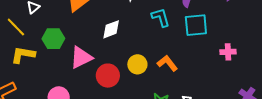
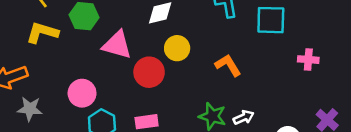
pink triangle: (81, 58) -> (117, 45), turned 35
yellow circle: (137, 64) -> (177, 48), moved

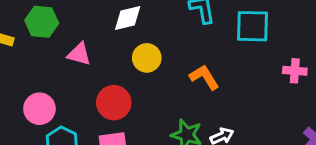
pink triangle: (117, 45) -> (79, 54), size x0.7
red circle: (149, 72) -> (114, 103), moved

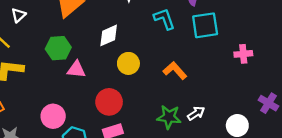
green hexagon: (42, 22) -> (58, 48), moved

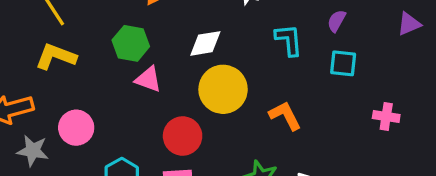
cyan square: (205, 25) -> (343, 63), size x0.7
yellow circle: (128, 63) -> (223, 89), size x1.5
pink circle: (53, 116) -> (76, 128), moved

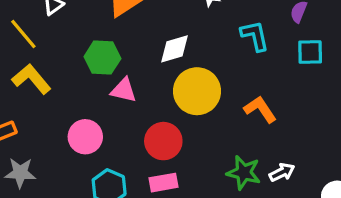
yellow L-shape: (56, 56) -> (31, 79), turned 36
pink circle: (76, 128) -> (85, 137), moved

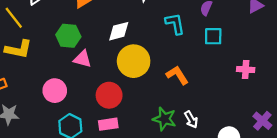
yellow L-shape: (31, 79) -> (18, 49), turned 140
white arrow: (282, 172) -> (191, 119), turned 84

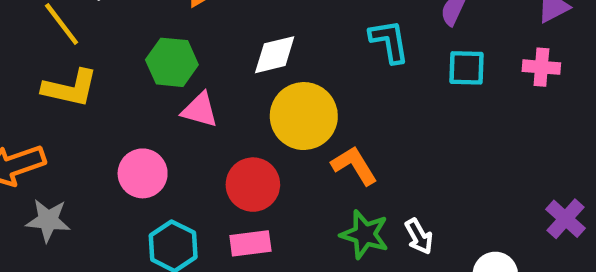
pink cross: (246, 69) -> (541, 67), moved
orange L-shape: (177, 75) -> (354, 165), moved
purple cross: (262, 121) -> (566, 219), moved

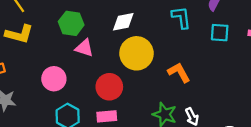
orange L-shape: (354, 165) -> (179, 72), moved

